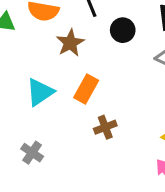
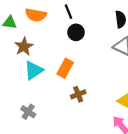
black circle: (123, 30) -> (76, 32), moved
brown star: (70, 43) -> (24, 46), moved

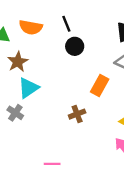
orange rectangle: (65, 68) -> (100, 86), moved
gray cross: (28, 112) -> (15, 113), moved

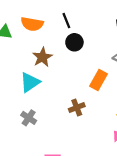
brown star: (18, 62) -> (42, 57), moved
gray cross: (15, 113) -> (29, 118), moved

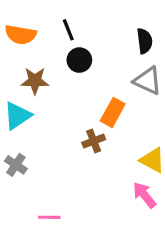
brown star: (42, 57) -> (35, 81), turned 30
brown cross: (77, 108) -> (94, 141), moved

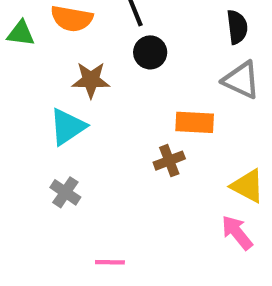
orange rectangle: (113, 112) -> (195, 122), turned 64

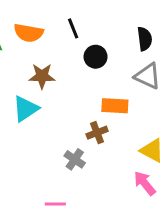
black circle: (150, 52) -> (96, 57), moved
gray cross: (65, 192) -> (75, 159), moved

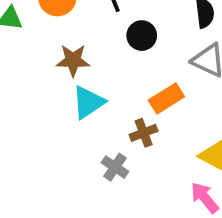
orange rectangle: (115, 106) -> (166, 98), turned -35
cyan triangle: (26, 109) -> (88, 102), moved

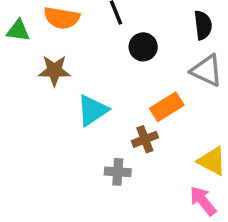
brown star: (73, 60) -> (54, 70), moved
gray cross: (115, 167) -> (118, 172), turned -30

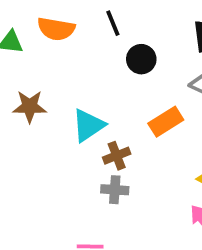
brown star: (54, 70) -> (30, 106), moved
brown cross: (145, 139) -> (117, 156), moved

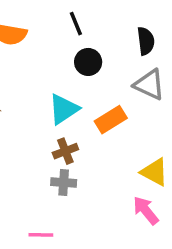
black line: (113, 23) -> (76, 24), moved
cyan triangle: (88, 125) -> (64, 109), moved

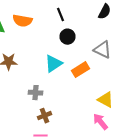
black semicircle: (146, 41) -> (104, 12), moved, turned 35
brown cross: (65, 151) -> (44, 116), moved
gray cross: (64, 183) -> (36, 93), moved

